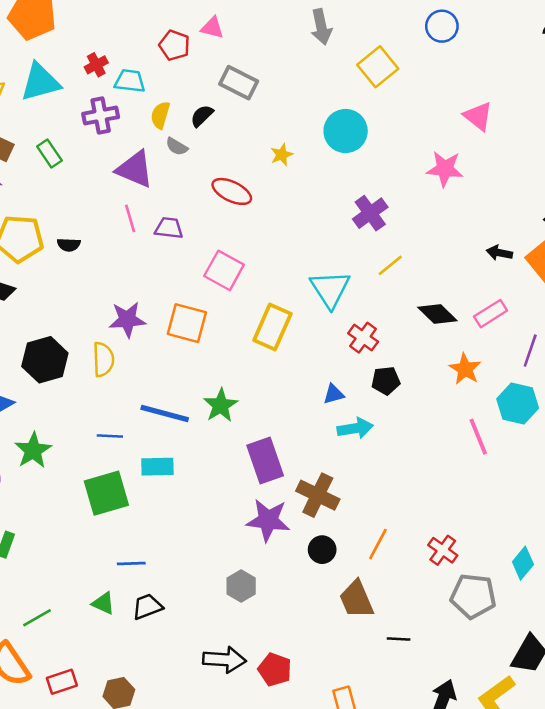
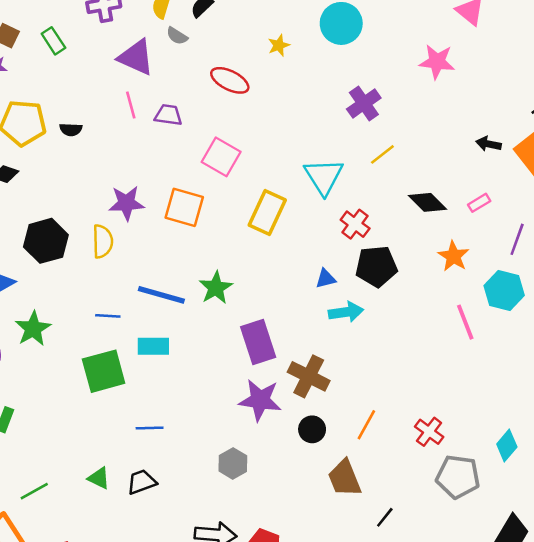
pink rectangle: (491, 314) -> (479, 203), size x0.7
black pentagon: (386, 381) -> (376, 266), size x1.5
blue line: (131, 563) -> (150, 428), moved
black line: (399, 639) -> (385, 517), turned -55

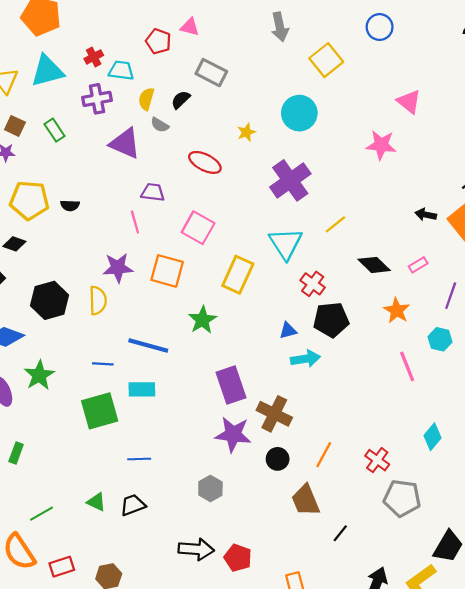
purple cross: (364, 103) -> (290, 180), moved, size x1.4
pink line: (131, 105) -> (135, 222), moved
green star: (216, 288) -> (202, 320), moved
cyan hexagon: (504, 291) -> (440, 339), size x0.7
cyan diamond: (507, 446) -> (432, 437), moved

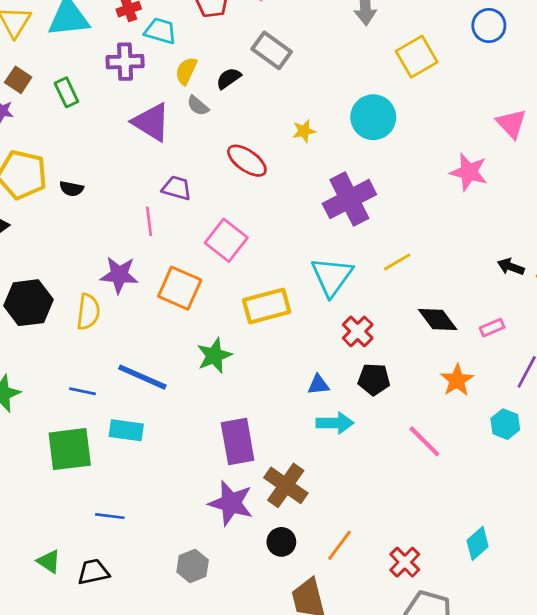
yellow rectangle: (238, 275) -> (267, 306), turned 42
black pentagon: (331, 320) -> (374, 379), size x0.7
pink line: (407, 366) -> (424, 441), moved, turned -32

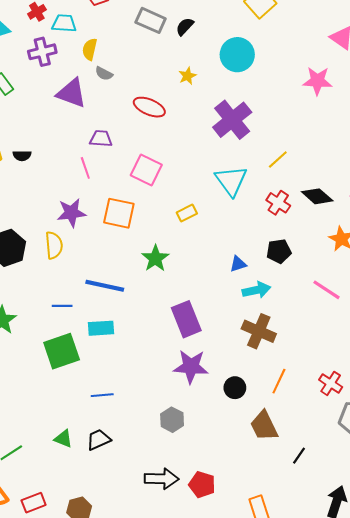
black semicircle: (229, 78) -> (185, 27), moved
yellow rectangle: (267, 306) -> (187, 213), size x0.6
red cross: (358, 331) -> (278, 203), moved
brown cross: (286, 485) -> (259, 331), moved

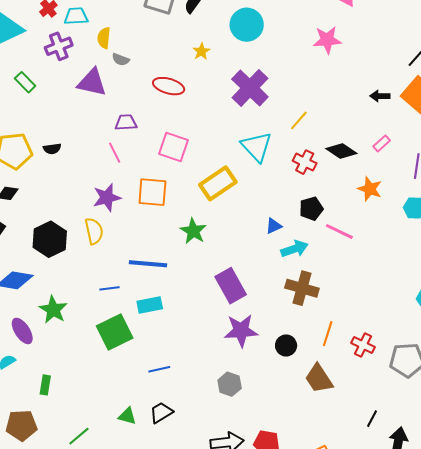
yellow rectangle: (187, 213) -> (218, 183), size x1.8
pink line: (326, 290) -> (339, 231), moved
red cross: (331, 383) -> (363, 345), moved
black line: (299, 456) -> (372, 419), moved

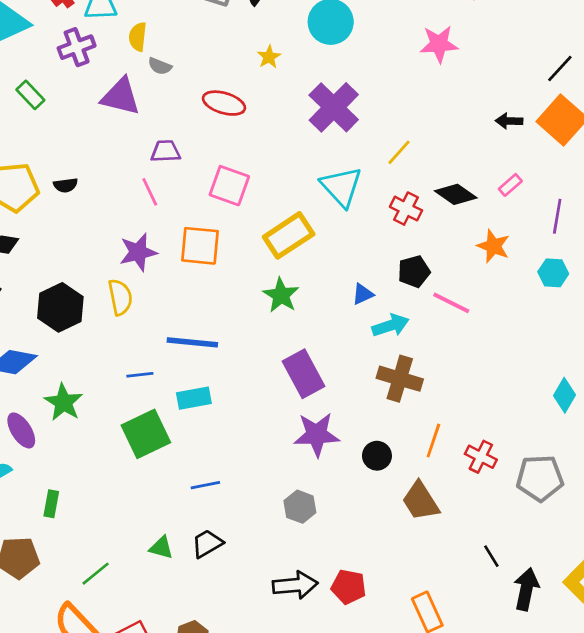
green star: (193, 231) -> (281, 295), moved
black line: (372, 419) -> (491, 556), turned -60

